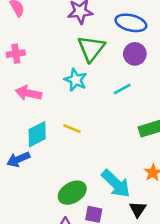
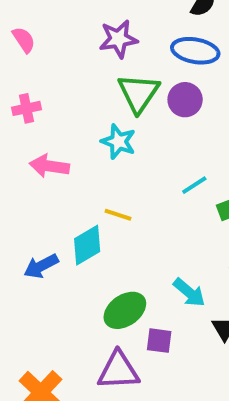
purple circle: (135, 54) -> (185, 100), moved
cyan line: (122, 89) -> (194, 185), moved
cyan diamond: (37, 134) -> (87, 245), moved
cyan arrow: (116, 184) -> (189, 292), size x0.7

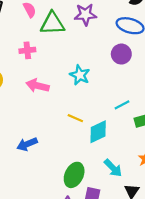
green triangle: (139, 93) -> (52, 23), moved, turned 48
cyan diamond: (87, 245) -> (98, 132), moved
green ellipse: (125, 310) -> (74, 175), turned -35

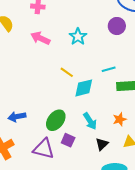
blue arrow: (27, 144) -> (17, 117), moved

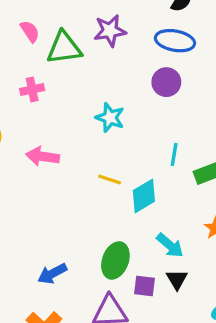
pink arrow: (40, 38) -> (42, 156), moved
cyan line: (109, 69) -> (174, 154), turned -48
black triangle: (102, 144) -> (177, 279), moved

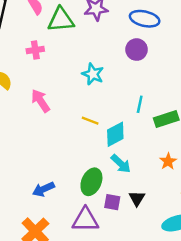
pink arrow: (42, 156) -> (41, 101), turned 45
cyan arrow: (170, 245) -> (121, 164), moved

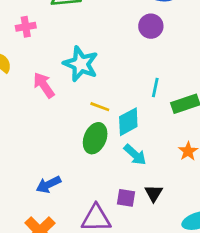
pink cross: (35, 50) -> (26, 27), moved
cyan star: (93, 74) -> (81, 64), moved, size x1.4
green ellipse: (91, 182) -> (95, 138), moved

